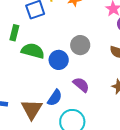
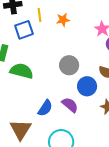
blue circle: (59, 60) -> (87, 86), moved
blue semicircle: (55, 98) -> (45, 108), moved

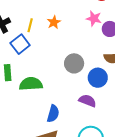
yellow line: (39, 15) -> (30, 25), turned 40
blue semicircle: (45, 108) -> (53, 114), moved

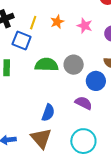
pink star: (94, 19) -> (85, 26), moved
blue square: (20, 44) -> (22, 41), turned -36
green semicircle: (31, 84) -> (46, 65), moved

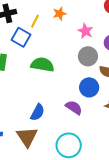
orange star: (57, 22) -> (59, 14), moved
gray circle: (74, 65) -> (88, 56), moved

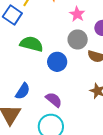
blue circle: (89, 87) -> (57, 62), moved
purple semicircle: (74, 108) -> (54, 100), moved

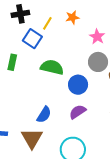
purple semicircle: (54, 100) -> (78, 112), moved, turned -72

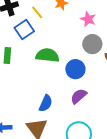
yellow line: (47, 23) -> (37, 12), turned -64
blue square: (32, 39) -> (24, 29), turned 30

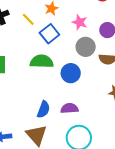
blue square: (24, 29) -> (49, 34), moved
purple semicircle: (79, 96) -> (69, 108), moved, turned 42

